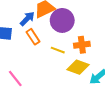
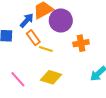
yellow line: (58, 50) -> (46, 49), moved
yellow diamond: (78, 67) -> (51, 77), moved

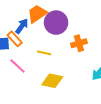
orange rectangle: (33, 38) -> (15, 39), moved
pink line: (18, 79) -> (18, 66), moved

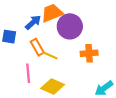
orange rectangle: (15, 39) -> (37, 47), moved
pink line: (18, 66) -> (28, 73), moved, turned 30

